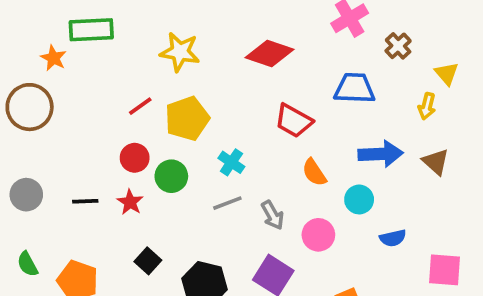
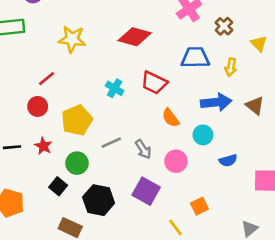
yellow arrow: (427, 106) -> (231, 67), moved
yellow pentagon: (187, 119) -> (77, 120), moved
red circle: (135, 158) -> (38, 106), moved
cyan cross: (231, 162) -> (115, 88), moved
green circle: (171, 176) -> (77, 163), moved

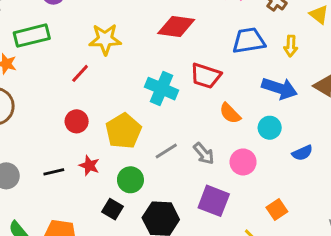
red line: (47, 79) -> (80, 73), moved
cyan cross: (115, 88) -> (162, 89), size x1.5
blue arrow: (216, 102) -> (280, 88), turned 32

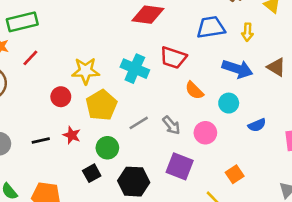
yellow star: (105, 39) -> (86, 71), moved
red line: (80, 73) -> (30, 58), moved
black square: (113, 209) -> (92, 173), turned 30

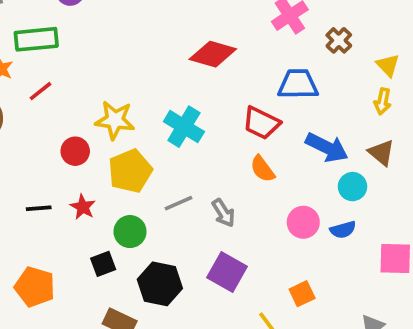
yellow arrow: (247, 32) -> (383, 101), moved
red trapezoid: (173, 58) -> (261, 123), moved
cyan circle: (229, 103) -> (353, 187), moved
pink circle: (205, 133) -> (303, 222), moved

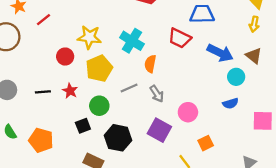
orange semicircle: (262, 169) -> (150, 64), moved, turned 48
pink circle: (303, 222) -> (188, 112), moved

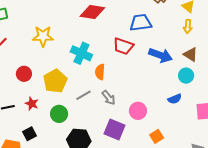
yellow star: (89, 37) -> (43, 36), moved
cyan circle: (236, 77) -> (186, 76), moved
black square: (83, 126) -> (30, 134), moved

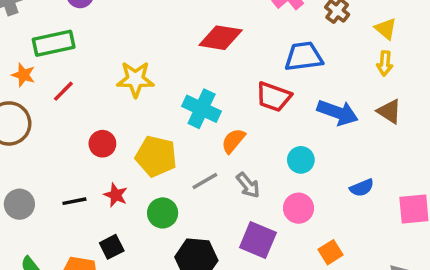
orange semicircle: (100, 72) -> (233, 141), turned 35
cyan circle: (186, 76) -> (301, 160), moved
yellow pentagon: (55, 81) -> (156, 156), turned -30

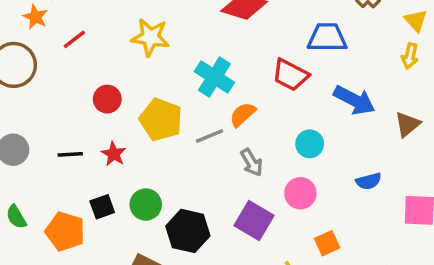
brown triangle: (389, 111) -> (407, 124), moved, turned 40
gray line: (205, 181) -> (209, 136), moved
green circle: (163, 213) -> (146, 205), moved

